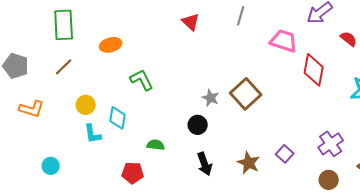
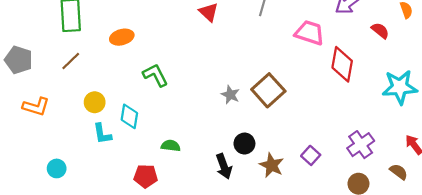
black circle: (198, 125) -> (244, 144), moved

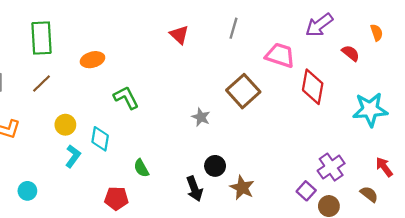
brown square: (268, 90) -> (243, 91), moved
cyan L-shape: (102, 134) -> (73, 156), turned -135
green semicircle: (171, 146) -> (141, 168), turned -126
purple square: (311, 155) -> (306, 191), moved

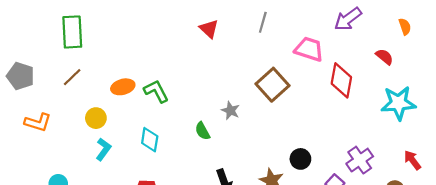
red semicircle: (351, 53) -> (384, 57), moved
orange ellipse: (92, 60) -> (123, 87), moved
cyan diamond: (100, 139) -> (150, 140), moved
black circle: (215, 166) -> (300, 159), moved
green semicircle: (141, 168) -> (202, 131), moved

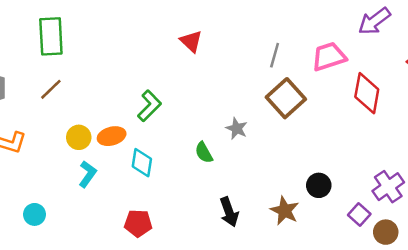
gray line: (263, 22) -> (275, 55), moved
red triangle: (209, 29) -> (191, 41), moved
pink trapezoid: (309, 49) -> (329, 57), turned -36
orange ellipse: (123, 87) -> (112, 136), moved
green L-shape: (156, 91) -> (149, 106), turned 72

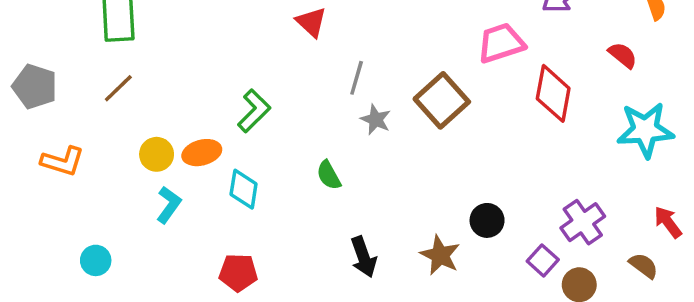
gray line: (275, 55) -> (357, 78), moved
gray star: (237, 129) -> (376, 120), moved

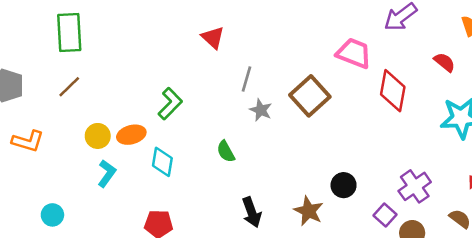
pink trapezoid: (501, 43) -> (354, 53), turned 39

